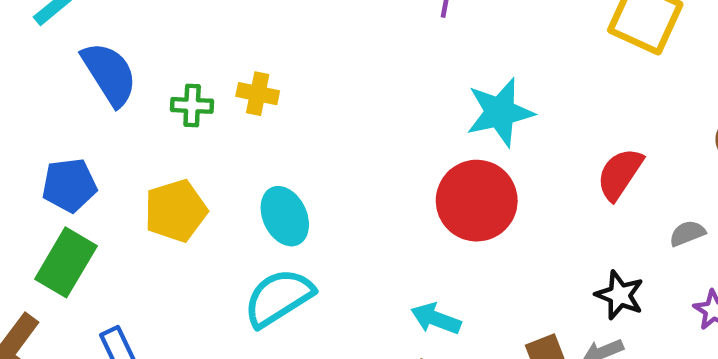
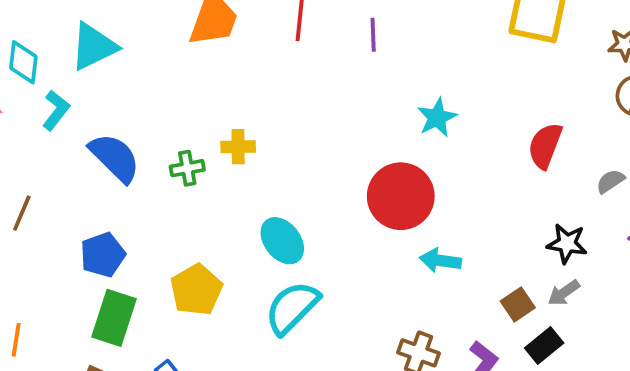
cyan star: (500, 112) -> (437, 118), size x0.7
red circle: (477, 201) -> (401, 196), moved
yellow pentagon: (176, 211) -> (196, 290), moved
cyan arrow: (436, 319) -> (440, 260), moved

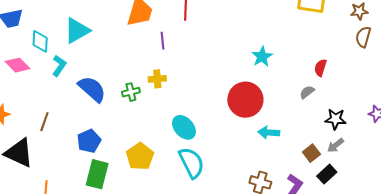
purple line: (373, 35) -> (162, 41), moved
red semicircle: (545, 146) -> (320, 68), size x0.7
gray semicircle: (610, 181) -> (307, 92), moved
cyan semicircle: (292, 308) -> (191, 163), turned 112

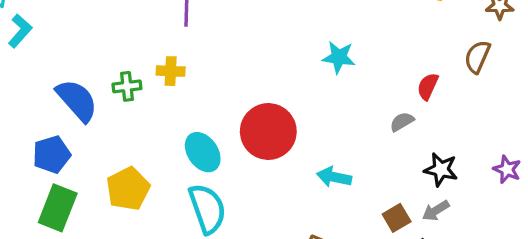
brown semicircle: (363, 37) -> (477, 57), moved
cyan star: (262, 57) -> (339, 57), turned 30
blue semicircle: (92, 89) -> (77, 100), moved
red circle: (245, 100) -> (268, 132), moved

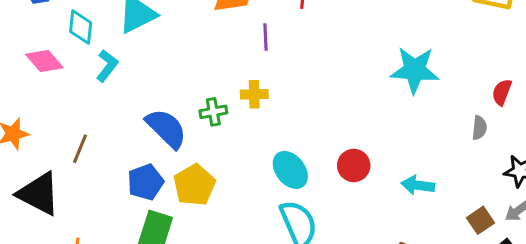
cyan star: (339, 57) -> (415, 70), size x1.5
gray semicircle: (402, 122) -> (479, 128), turned 130
red circle: (268, 132) -> (354, 165), moved, size x0.6
yellow pentagon: (128, 189) -> (194, 185), moved

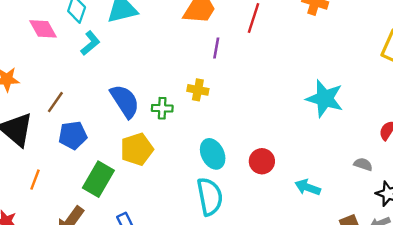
green cross: (213, 112) -> (162, 108), moved
gray semicircle: (479, 128) -> (363, 164), moved, turned -90
blue pentagon: (145, 182) -> (73, 135), moved

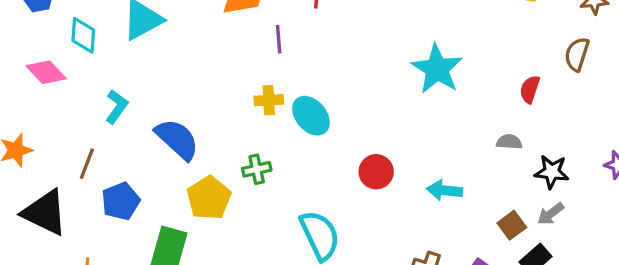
cyan L-shape: (90, 43) -> (117, 107), moved
cyan star: (325, 99) -> (437, 69), turned 30
green cross: (162, 108) -> (257, 169), moved
cyan ellipse: (213, 154) -> (311, 116), moved

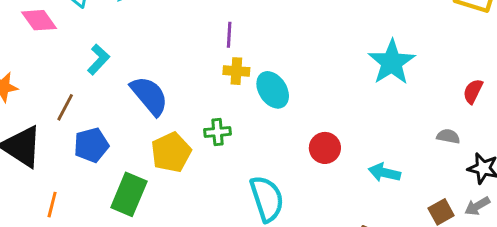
purple line: (279, 39) -> (229, 35), moved

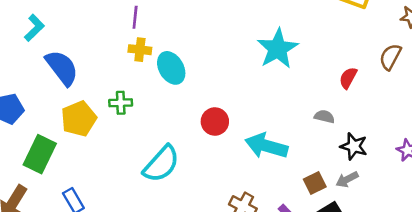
cyan L-shape: (98, 59) -> (34, 28), moved
cyan arrow: (384, 173) -> (266, 146), size x1.5
cyan semicircle: (267, 199) -> (161, 164), turned 57

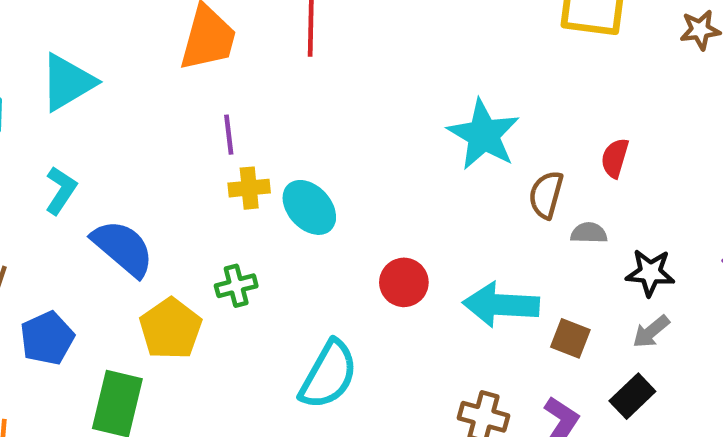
brown semicircle: (390, 57) -> (546, 195), moved
brown square: (315, 183) -> (570, 338), moved, turned -30

